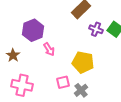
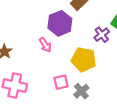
purple cross: (96, 29) -> (102, 35), moved, turned 32
purple hexagon: (33, 30) -> (60, 23), moved

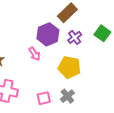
purple cross: (102, 35) -> (75, 37), moved
pink square: (61, 82) -> (44, 98), moved

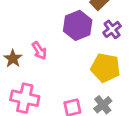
pink arrow: (34, 54) -> (39, 51), moved

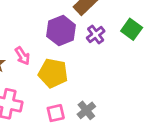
yellow pentagon: (105, 68) -> (53, 73), moved

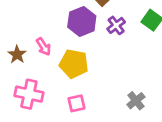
gray cross: (86, 110) -> (136, 101), moved

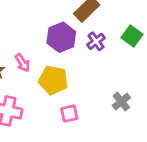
gray cross: (136, 101) -> (121, 102), moved
pink square: (76, 103) -> (69, 114), moved

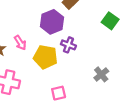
purple cross: (96, 41) -> (68, 45), moved, turned -32
pink square: (69, 114) -> (59, 93), moved

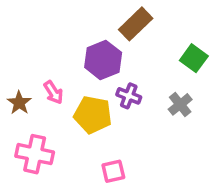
gray cross: (101, 74) -> (180, 104), moved

